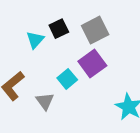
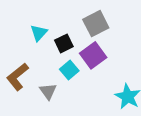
black square: (59, 29) -> (64, 43), moved

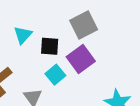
black square: (64, 43) -> (50, 46), turned 30

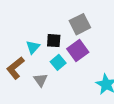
cyan triangle: (23, 35) -> (33, 47), moved

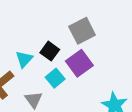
black square: (54, 41) -> (50, 51), turned 32

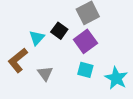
cyan square: (55, 78) -> (85, 70), moved, turned -35

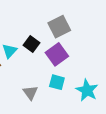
gray triangle: (45, 73) -> (30, 93), moved

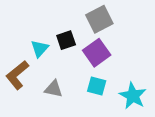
black square: (31, 44) -> (66, 40), turned 35
gray triangle: (30, 93) -> (53, 89), moved, turned -42

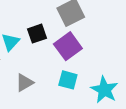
gray triangle: (53, 89) -> (24, 83), turned -42

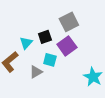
cyan square: (68, 80) -> (50, 60), moved

